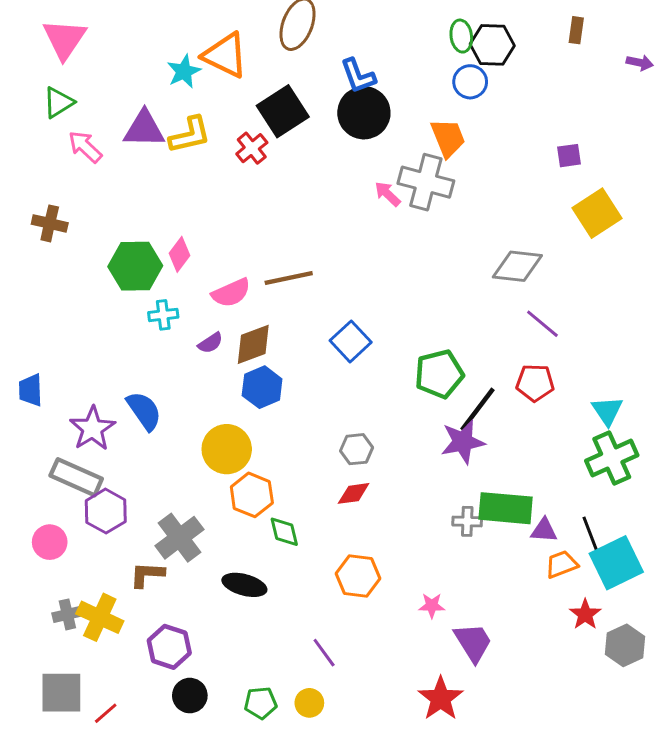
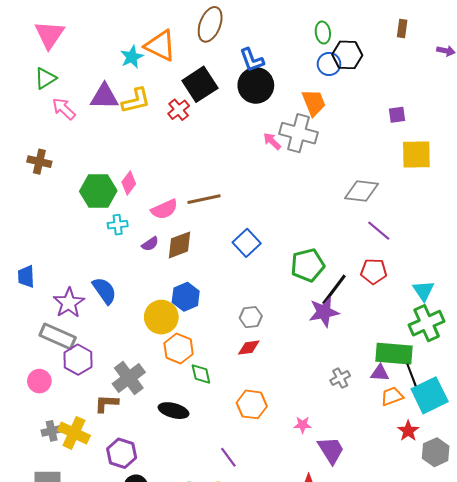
black hexagon: (492, 45) -> (347, 55), moved
yellow square: (597, 213) -> (416, 154), turned 32
blue hexagon: (262, 387) -> (186, 297), moved
green rectangle: (506, 508) -> (394, 354), moved
gray cross: (467, 521) -> (340, 378), moved, turned -30

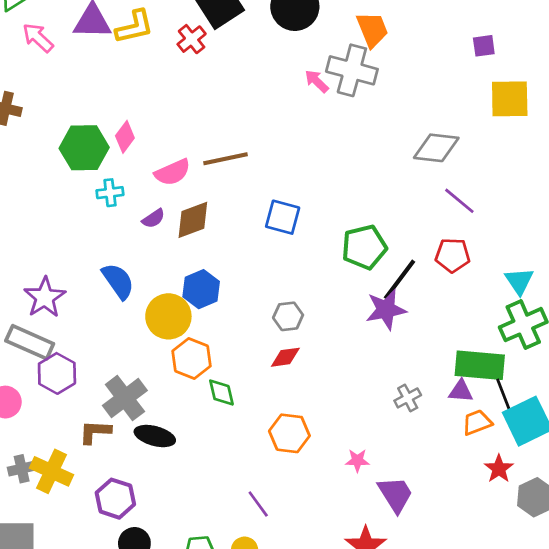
blue square: (247, 243) -> (283, 217), turned -32
blue semicircle: (104, 291) -> (118, 281), moved
black ellipse: (173, 411) -> (155, 436), moved

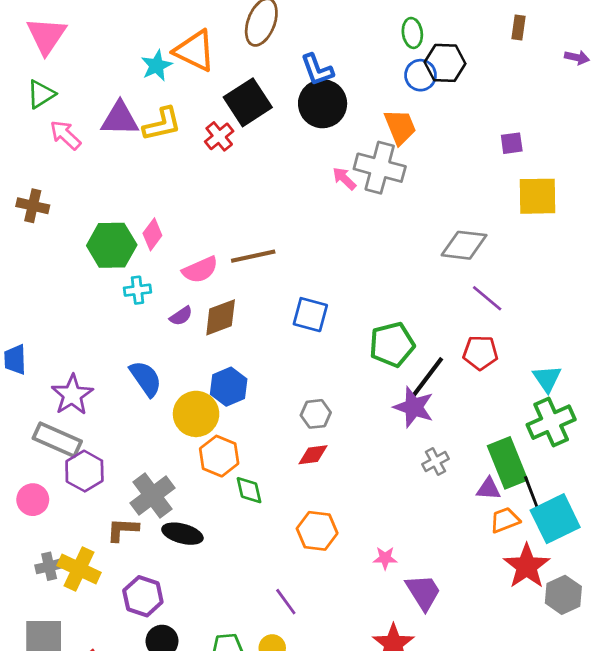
purple star: (386, 310) -> (414, 407), turned 30
green rectangle: (480, 365) -> (508, 463), turned 63
gray cross: (408, 398) -> (435, 462), moved
red star: (499, 469) -> (527, 566), size x1.6

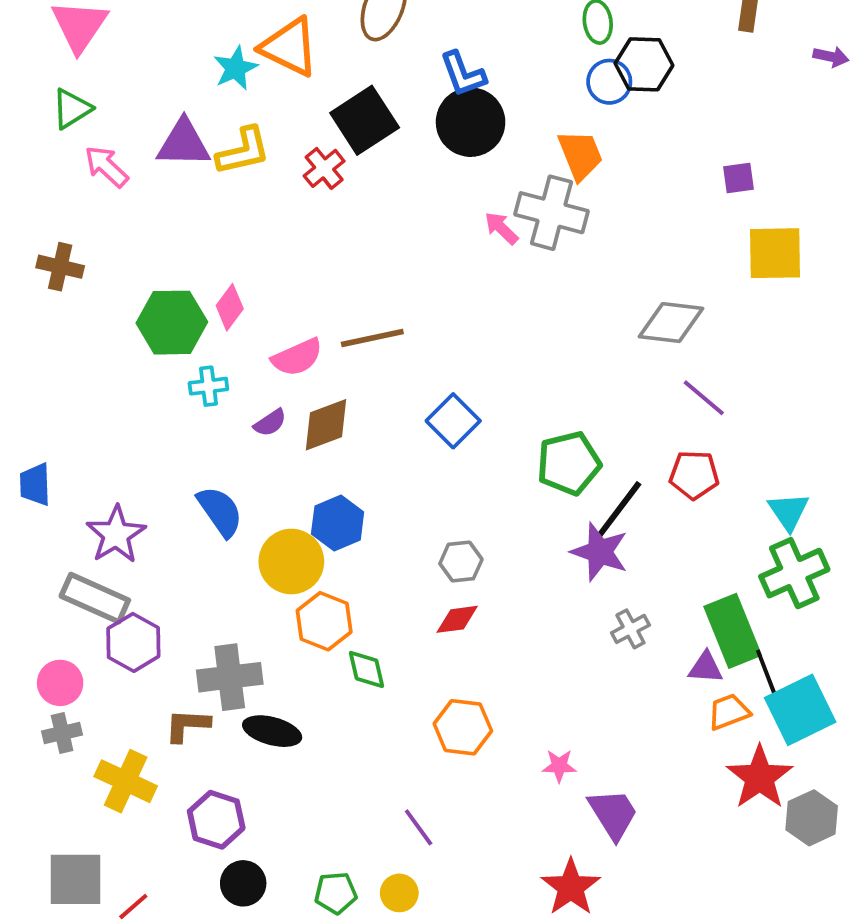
blue square: (310, 315) -> (453, 421), turned 30
gray cross: (152, 496) -> (230, 677), turned 30
gray cross: (49, 566) -> (62, 733), moved

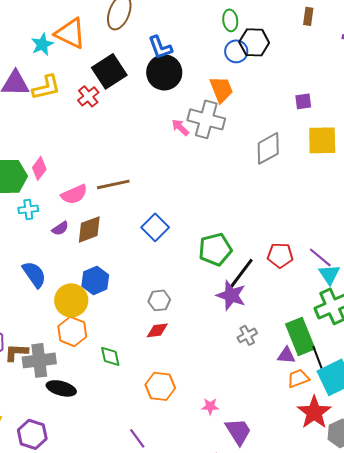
gray diamond: (671, 323) -> (268, 148), moved, turned -36
purple line: (704, 398) -> (320, 257), moved
orange hexagon: (324, 621) -> (72, 331), moved
brown L-shape: (187, 725) -> (16, 352), moved

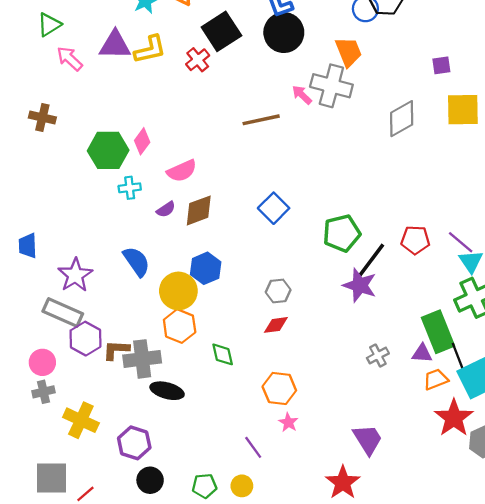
brown line: (113, 184) -> (261, 120), moved
gray cross: (247, 335) -> (378, 356), moved
pink star: (210, 406) -> (288, 422), moved, turned 30

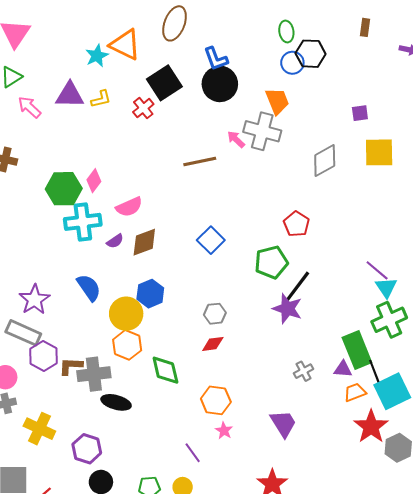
yellow L-shape: (150, 50) -> (101, 99), size x0.7
cyan cross: (130, 188) -> (83, 222), size x1.8
red pentagon: (415, 240) -> (296, 224), moved, turned 30
green diamond: (223, 354) -> (165, 370), size x1.4
purple trapezoid: (368, 439) -> (283, 424), moved

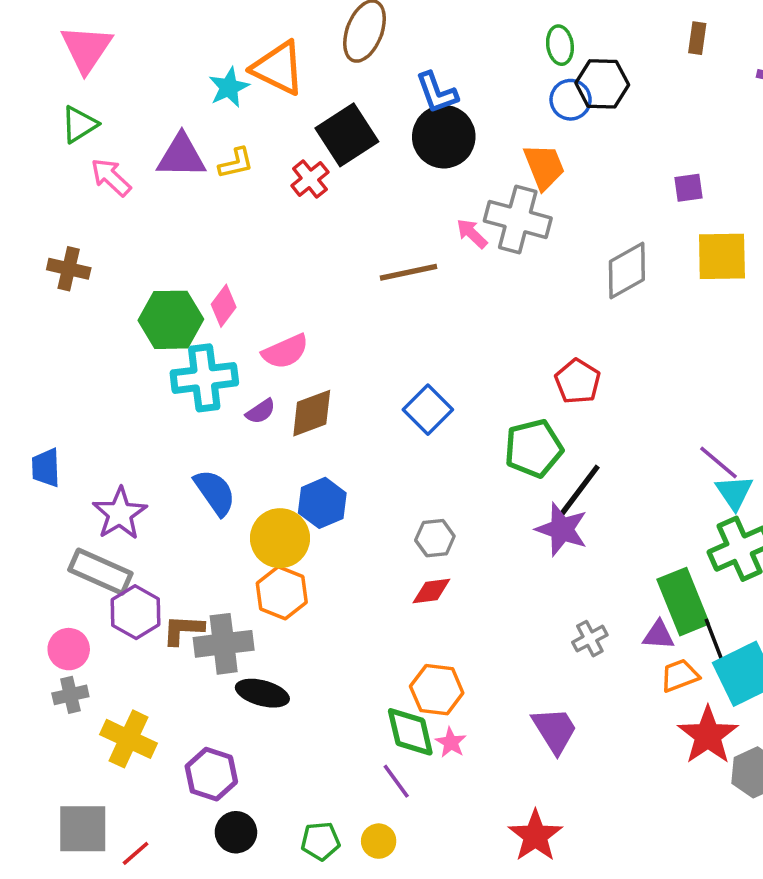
green diamond: (165, 370) -> (410, 732), moved

